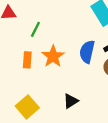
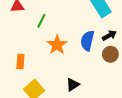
orange rectangle: (27, 60) -> (20, 62), moved

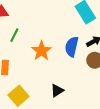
green line: (41, 21) -> (14, 35), moved

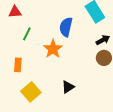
blue semicircle: (72, 47) -> (66, 27), moved

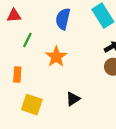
blue semicircle: (66, 27) -> (63, 19), moved
yellow square: (31, 92) -> (32, 105), turned -30

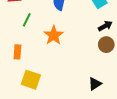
black triangle: (73, 99) -> (95, 84), moved

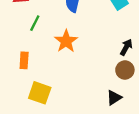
black arrow: (105, 26) -> (126, 47), moved, turned -32
brown circle: (106, 45) -> (125, 70), moved

